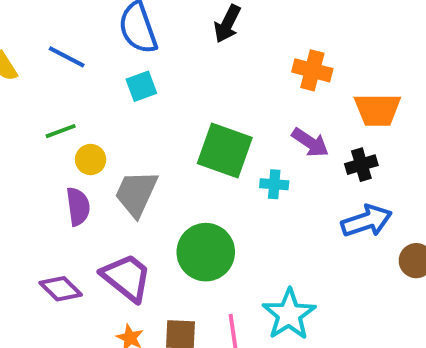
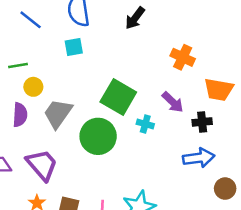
green circle: (206, 252) -> (98, 136), moved

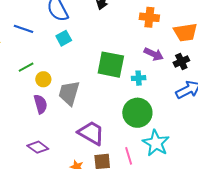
green circle: (98, 136) -> (137, 113), moved
purple trapezoid: (42, 165) -> (91, 133), moved

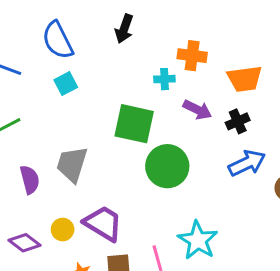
cyan cross: (139, 78) -> (164, 79), moved
yellow circle: (43, 79) -> (63, 230), moved
green circle: (137, 113) -> (167, 166), moved

